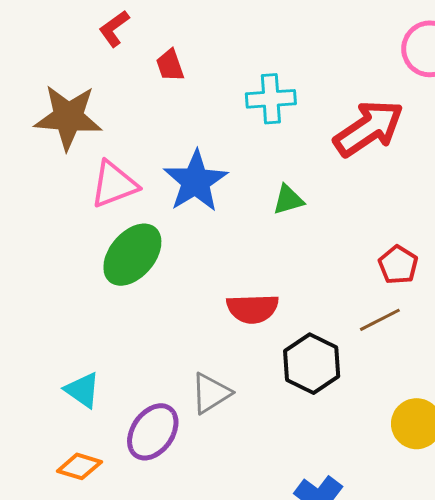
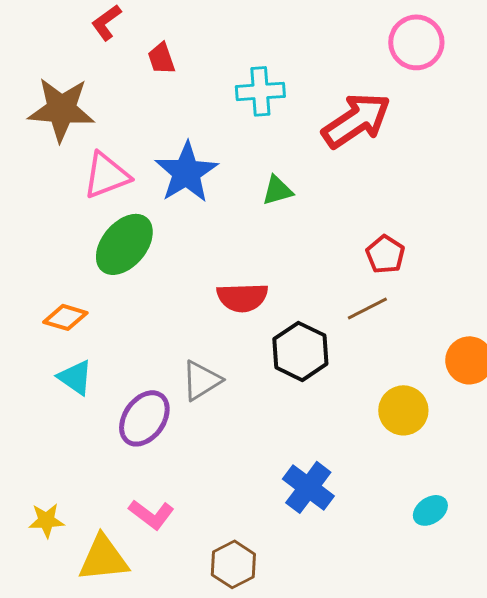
orange diamond: (79, 466) -> (65, 317), moved

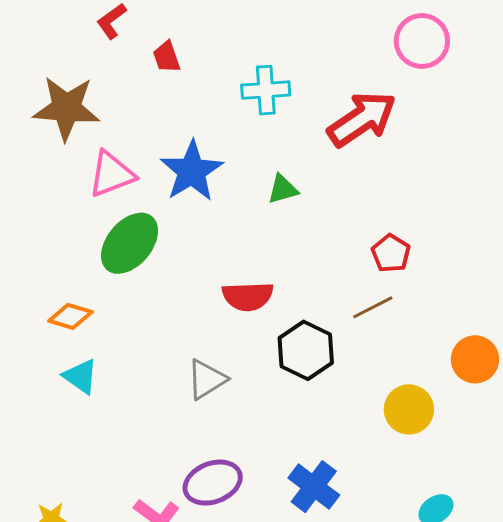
purple ellipse: (144, 418) -> (213, 483), moved, turned 34

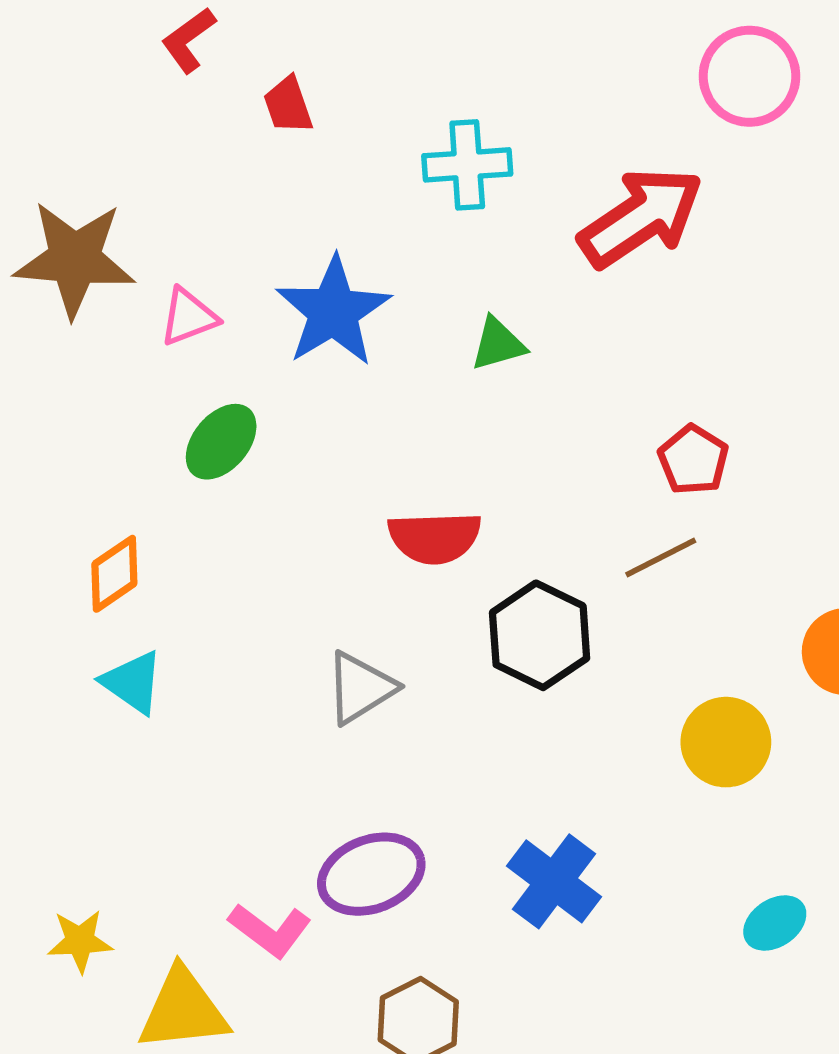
brown star: (66, 108) -> (75, 259), moved
pink triangle: (112, 174) -> (189, 317), size x0.7
green ellipse: (130, 243) -> (221, 442), size x0.7
orange diamond: (70, 316) -> (114, 574), turned -51

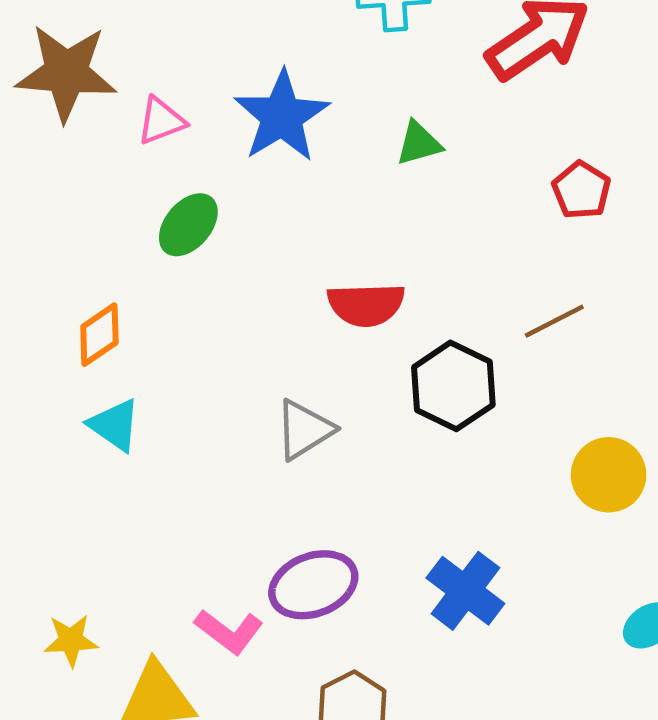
red pentagon: (693, 460) -> (581, 190), moved

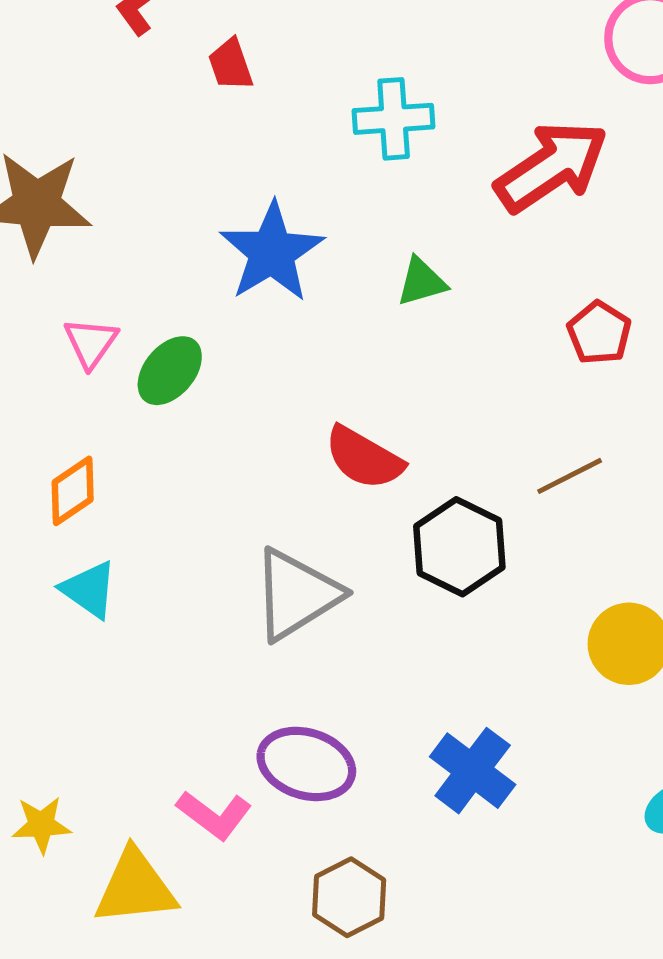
pink triangle: (161, 121) -> (91, 343), moved, turned -34
red semicircle: (366, 305) -> (364, 458), turned 32
gray triangle: (304, 430) -> (296, 594), size x1.4
purple ellipse: (313, 585) -> (306, 764), turned 38

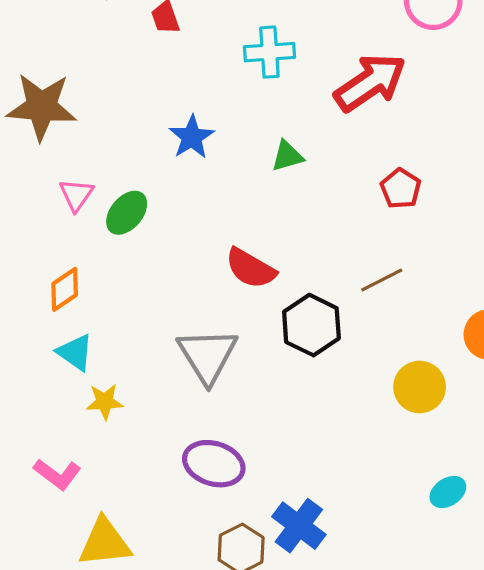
blue star: (272, 252) -> (192, 137), size x0.7
gray triangle: (296, 594) -> (207, 356), turned -30
blue cross: (473, 771) -> (299, 526), moved
pink L-shape: (214, 815) -> (57, 474), moved
yellow star: (41, 825) -> (105, 402), moved

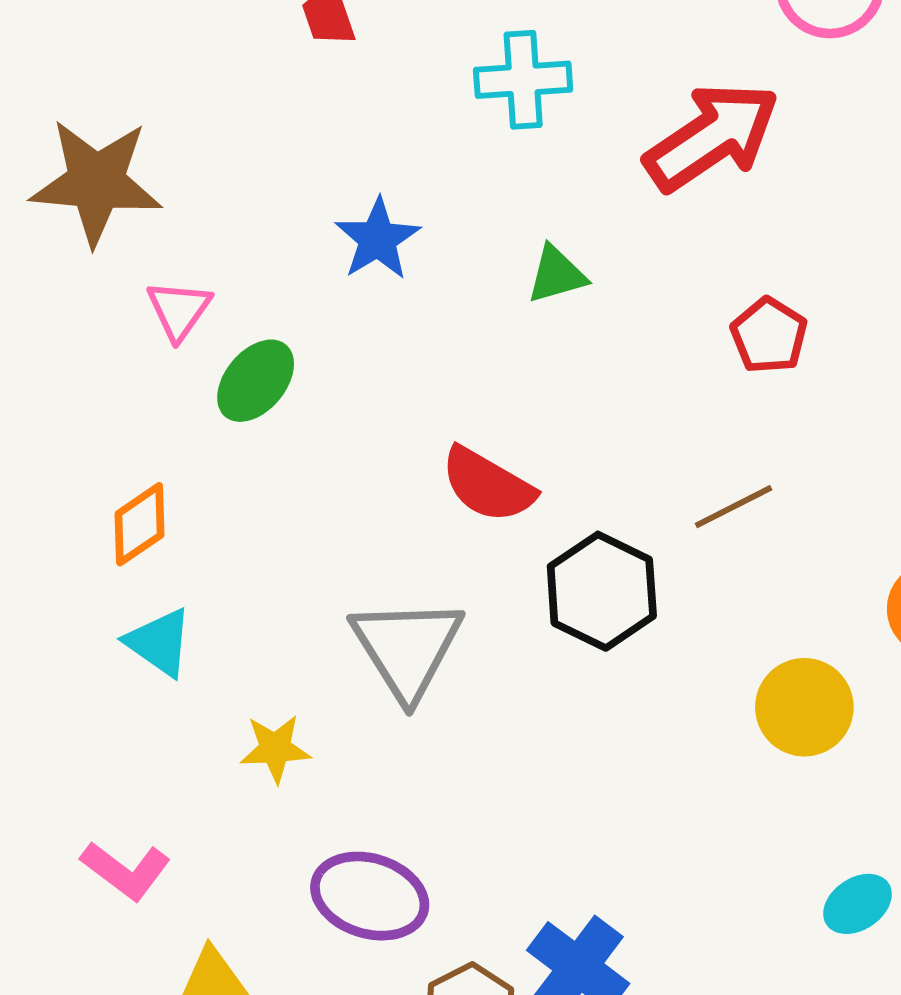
pink triangle: (76, 195) -> (179, 310), moved
yellow star: (105, 402) -> (275, 749), moved
purple ellipse: (214, 464) -> (370, 896), moved

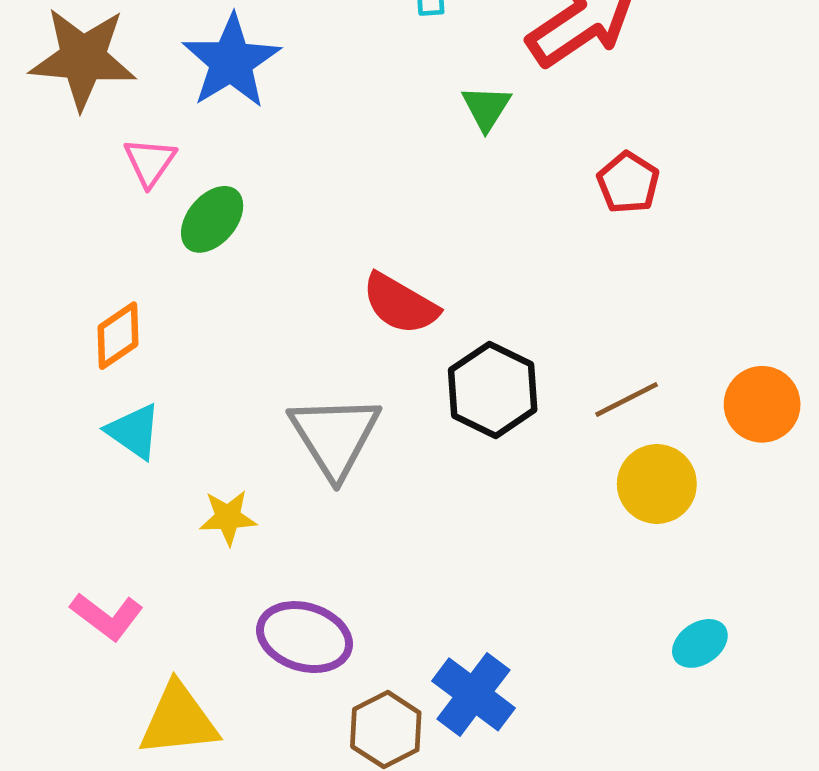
blue star: (378, 239) -> (231, 62), moved, size x1.4
green triangle: (557, 274) -> (486, 108), moved, turned -42
brown line: (734, 507) -> (627, 399), moved

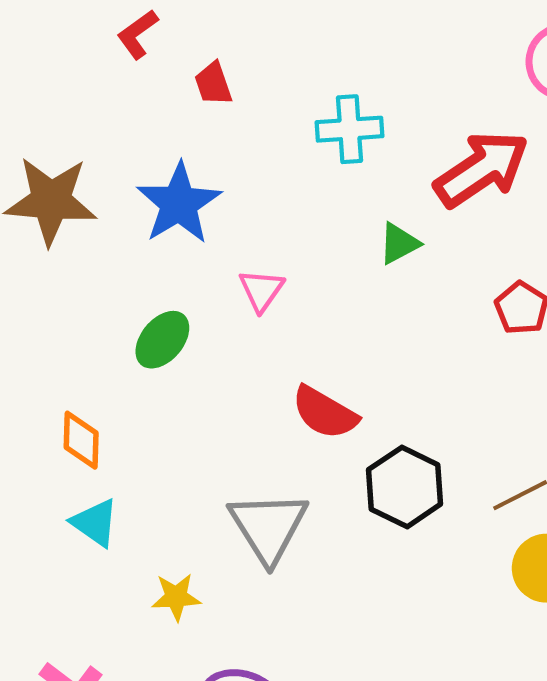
green triangle: (486, 108) -> (399, 243), turned 30
pink triangle: (150, 162) -> (261, 290), moved
orange diamond: (118, 336) -> (81, 440), turned -54

